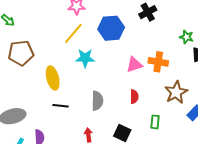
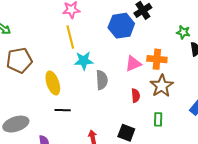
blue hexagon: (111, 28) -> (121, 26), moved
yellow line: (73, 33) -> (70, 37), turned -50
brown star: (176, 92) -> (162, 86), moved
gray semicircle: (97, 101) -> (102, 80), moved

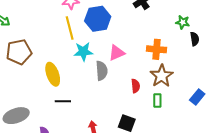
blue hexagon: (121, 26) -> (98, 19), moved
pink triangle: (133, 64) -> (117, 53), moved
green rectangle: (158, 119) -> (157, 101), moved

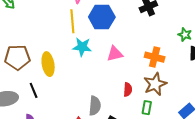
brown pentagon: (19, 52) -> (17, 57), moved
gray semicircle: (102, 71) -> (95, 106), moved
black line: (63, 101) -> (34, 90), moved, turned 56

